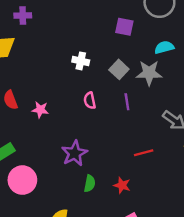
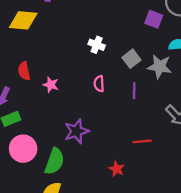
purple square: (124, 27) -> (154, 19), moved
green semicircle: (90, 183) -> (55, 161), moved, size x1.6

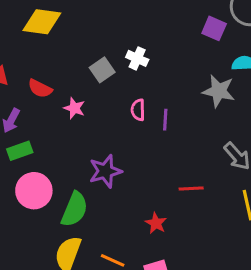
gray square: (132, 59) -> (102, 70), moved
red semicircle: (24, 71) -> (40, 88), turned -54
purple line: (134, 91) -> (165, 120), moved

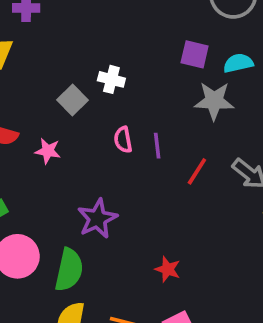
purple square: (214, 28) -> (195, 54), moved
red line: (191, 188) -> (197, 171), moved, turned -45

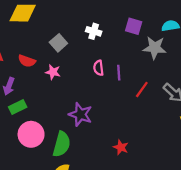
purple square: (195, 54) -> (134, 26), moved
gray square: (73, 100) -> (58, 43), moved
purple star: (97, 219) -> (80, 114), turned -30

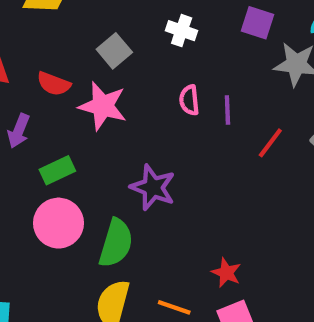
pink star: (53, 72) -> (103, 106), size x1.6
green rectangle: (18, 107) -> (57, 170), moved
red star: (121, 147) -> (226, 273), moved

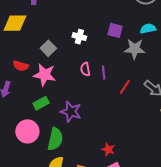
green rectangle: (57, 170) -> (41, 103), moved

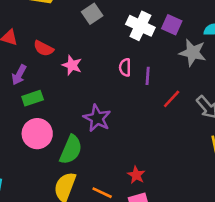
white cross: (79, 37) -> (140, 26), moved, size x1.5
gray square: (48, 48) -> (92, 14), moved
pink star: (45, 75) -> (72, 65), size x0.7
green rectangle: (41, 103) -> (33, 98), moved

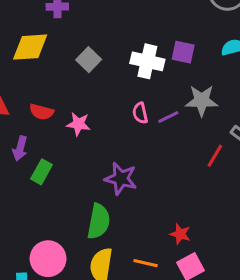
gray star: (193, 53) -> (202, 101), moved
purple line: (148, 76) -> (168, 117), turned 72
green rectangle: (33, 98) -> (42, 172), turned -30
red line: (172, 99) -> (215, 156), moved
pink circle: (37, 134) -> (48, 259), moved

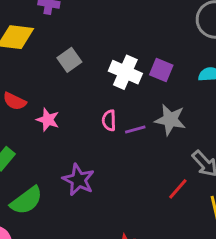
red line: (215, 156) -> (178, 189), moved
green semicircle: (99, 221) -> (26, 200), moved, turned 32

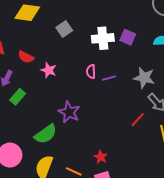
white cross: (125, 72) -> (103, 38), turned -30
gray star: (170, 120) -> (144, 78), moved
green semicircle: (26, 200) -> (46, 134), moved

